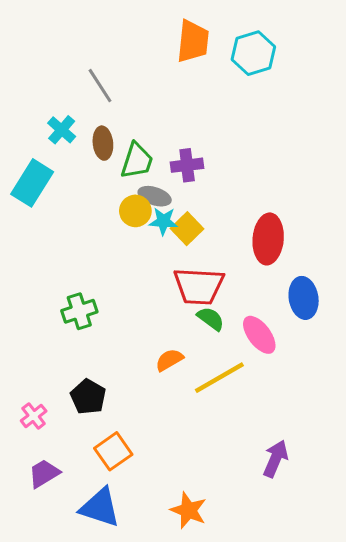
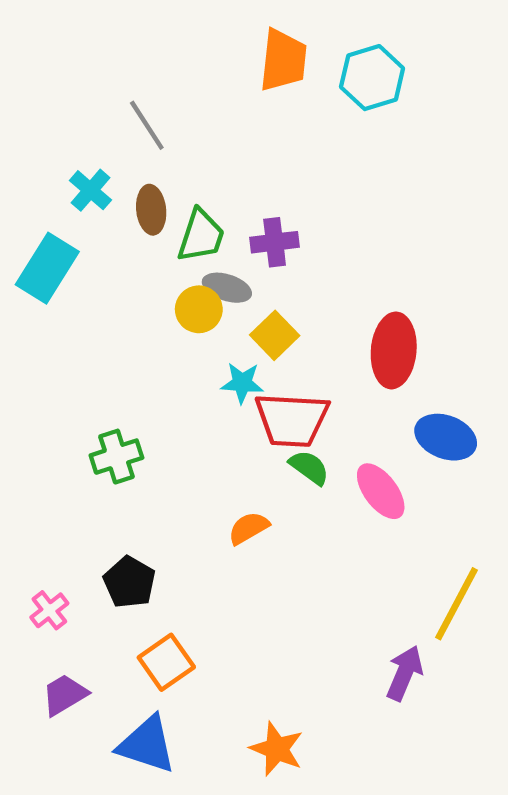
cyan star: (163, 221) -> (242, 383), moved
blue ellipse: (304, 298) -> (446, 437), turned -60
yellow line: (219, 378) -> (456, 604), moved, turned -32

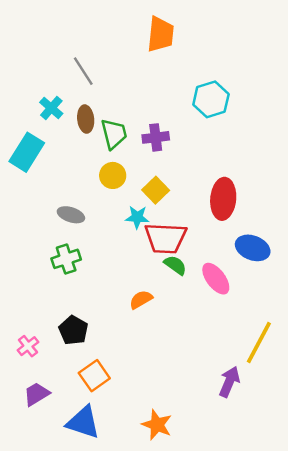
cyan hexagon: (372, 78) -> (211, 99), moved
green trapezoid: (201, 236) -> (114, 134), turned -32
gray ellipse: (227, 288) -> (71, 215), moved

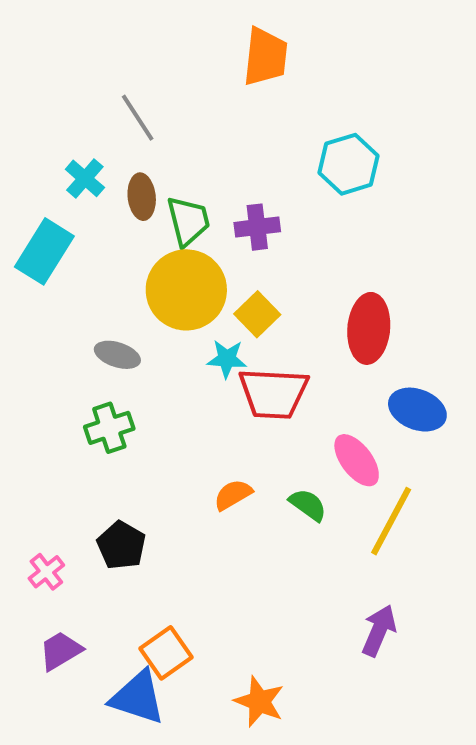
yellow circle: (113, 175) -> (186, 290), size x1.8
green semicircle: (175, 265) -> (308, 505), moved
yellow line: (259, 342) -> (391, 521), moved
orange square: (94, 376) -> (166, 653), moved

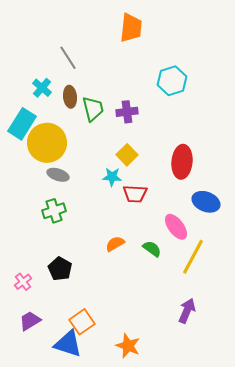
yellow circle: (186, 290) -> (47, 143), moved
red trapezoid: (273, 393) -> (135, 194), size x0.7

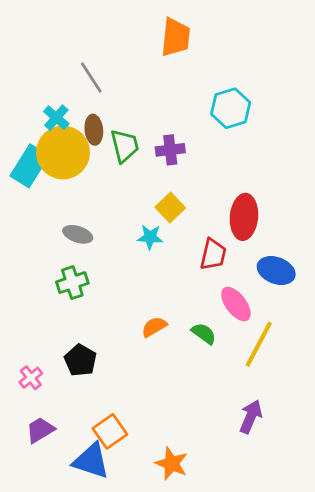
yellow circle: (47, 143) -> (63, 153), moved
red trapezoid: (135, 194) -> (213, 254), moved, turned -80

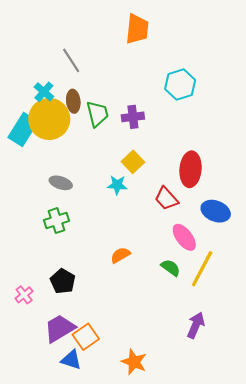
red trapezoid: (213, 254) -> (166, 199), turned 125
green semicircle: (204, 334) -> (171, 268), moved
purple trapezoid: (40, 430) -> (60, 328), moved, size x1.4
blue triangle: (91, 461) -> (71, 360), size x0.7

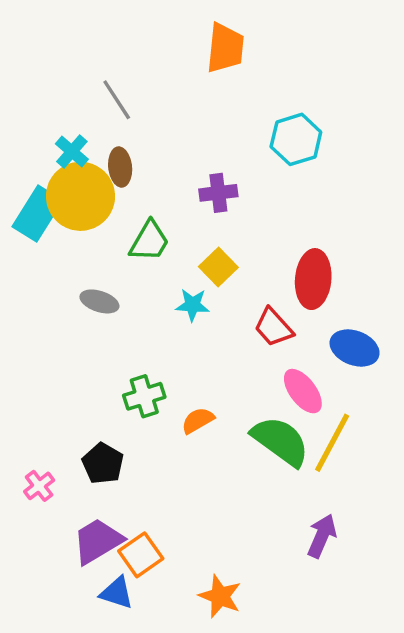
green trapezoid: (97, 114) -> (149, 241), moved, turned 44
green cross: (57, 221) -> (144, 396), moved
green semicircle: (171, 268) -> (280, 441), size x1.8

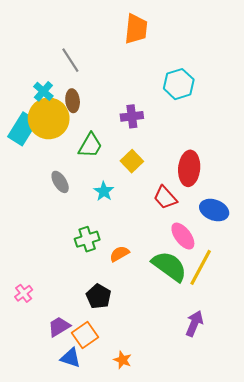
gray ellipse: (99, 301) -> (60, 182), turned 40
cyan star: (193, 305) -> (104, 191), moved, turned 30
black pentagon: (103, 463) -> (99, 296), moved
purple trapezoid: (98, 541) -> (59, 327), size x0.7
orange star: (220, 596) -> (123, 360), moved, size x0.7

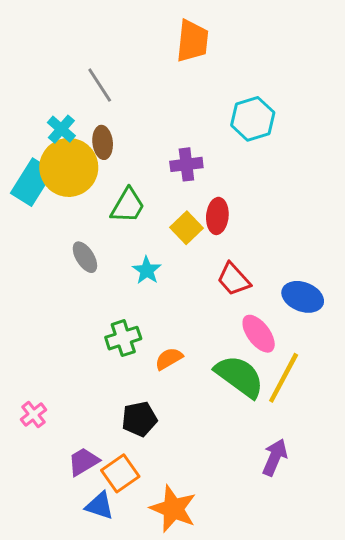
red ellipse: (189, 168) -> (217, 216), moved, size x0.7
black pentagon: (99, 296) -> (139, 419), turned 30
orange star: (123, 360) -> (173, 509), size x1.8

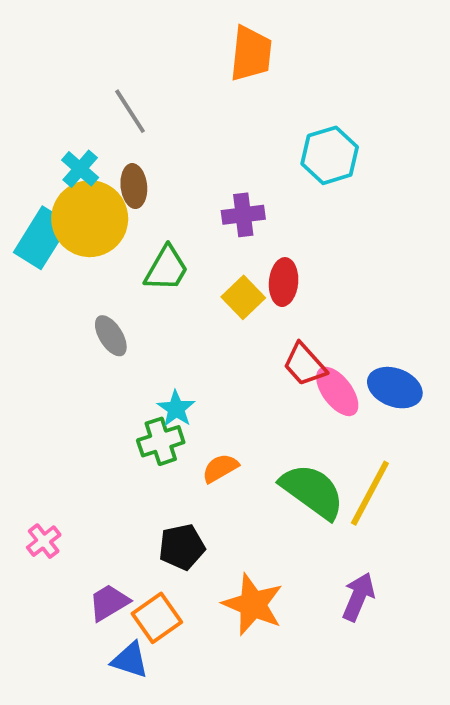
cyan star: (147, 270) -> (176, 409), moved
pink ellipse: (259, 334) -> (337, 391), moved
orange star: (173, 509) -> (253, 604), moved

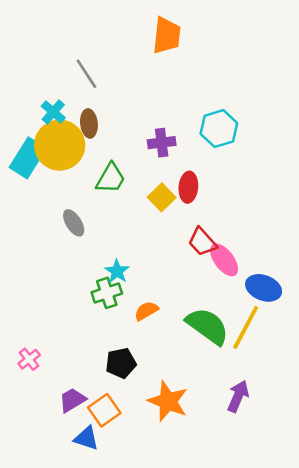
cyan hexagon: (330, 155) -> (219, 129), moved
blue ellipse: (395, 388) -> (264, 288), moved

